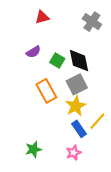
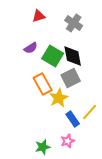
gray cross: (92, 22) -> (74, 23), moved
green square: (57, 61) -> (53, 56), size x1.5
yellow star: (76, 106) -> (59, 98), moved
green star: (33, 149) -> (43, 147), moved

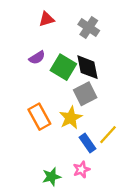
orange rectangle: (43, 84) -> (39, 117), moved

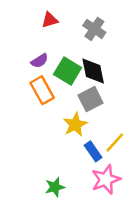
orange rectangle: (39, 117) -> (42, 90), moved
pink star: (82, 169) -> (106, 179), moved, size x1.6

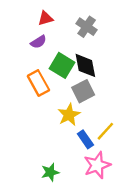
purple semicircle: (40, 61) -> (38, 42), moved

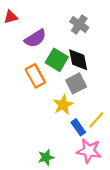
red triangle: (45, 18) -> (11, 17), moved
purple semicircle: (38, 42) -> (35, 38), size x1.5
pink star: (97, 165) -> (89, 151), turned 30

